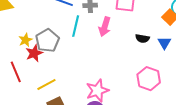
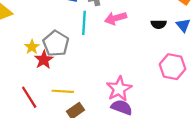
pink arrow: (105, 27) -> (116, 18), turned 66
red line: (16, 72) -> (29, 97), moved
yellow line: (46, 84) -> (63, 91), turned 42

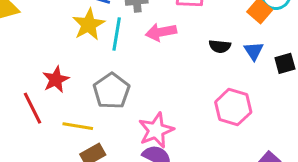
gray pentagon: (56, 43) -> (111, 91), moved
yellow star: (32, 47) -> (89, 24), moved, size x1.5
red line: (29, 97) -> (32, 108), moved

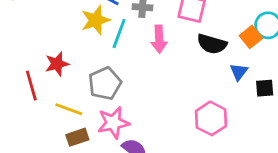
pink arrow: (161, 32) -> (159, 39), turned -92
black semicircle: (220, 46) -> (212, 44), moved, size x1.5
pink star: (156, 130) -> (113, 123), moved

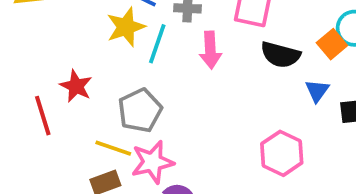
red star: (57, 64) -> (76, 86), turned -30
yellow line: (69, 109) -> (113, 148), moved

